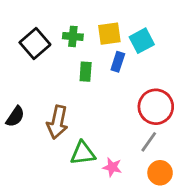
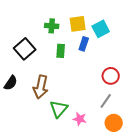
black square: (35, 43) -> (25, 49), moved
red circle: (156, 107) -> (111, 76), size x0.7
green triangle: (83, 153) -> (59, 109), turned -42

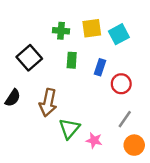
blue rectangle: (84, 44) -> (100, 67), moved
red circle: (111, 76) -> (121, 84), moved

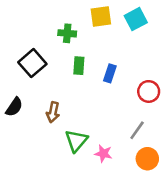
yellow square: (92, 28) -> (101, 16), moved
cyan square: (119, 34) -> (136, 19), moved
red circle: (121, 84) -> (149, 91), moved
brown arrow: (48, 103) -> (53, 112), size x0.7

